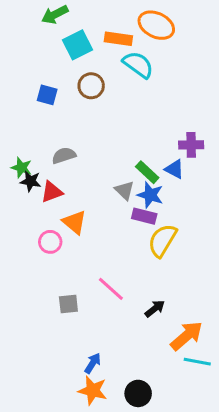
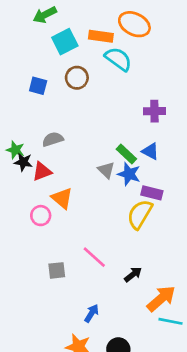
purple cross: (191, 145) -> (154, 111), moved
purple rectangle: (144, 216) -> (152, 193), moved
blue arrow: (93, 363) -> (92, 313), moved

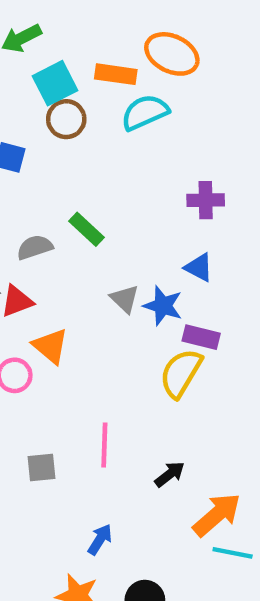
cyan semicircle: (118, 59) -> (145, 112), turned -60
brown circle: (77, 78) -> (66, 119), moved
green rectangle: (126, 154) -> (86, 229), moved
pink line: (94, 257) -> (104, 445), turned 50

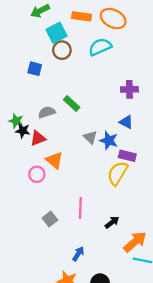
orange rectangle: (116, 74) -> (82, 16), moved
gray square: (42, 467) -> (50, 219), turned -32

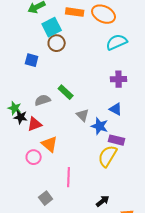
cyan semicircle: (100, 47) -> (117, 42), moved
gray triangle: (90, 137) -> (83, 115), moved
pink line: (80, 208) -> (69, 177), moved

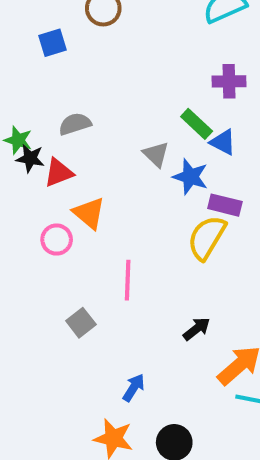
blue square: (32, 60) -> (53, 43), turned -32
green rectangle: (66, 92) -> (197, 124), moved

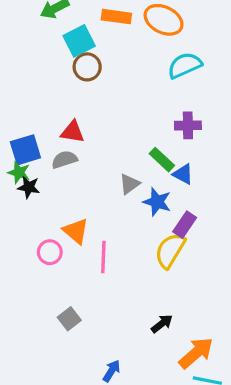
blue square: (53, 43) -> (25, 150), moved, size x1.4
gray triangle: (156, 154) -> (129, 184), turned 40
red triangle: (59, 173) -> (73, 132), moved, turned 30
purple rectangle: (225, 205) -> (185, 225), turned -70
pink line: (128, 280) -> (103, 257), moved

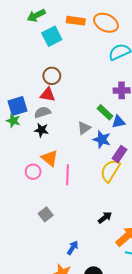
brown circle: (87, 67) -> (52, 76), moved
blue triangle: (183, 174) -> (118, 122), turned -40
black star: (29, 187) -> (41, 130), moved

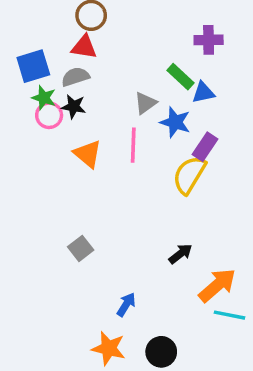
green star: (13, 121) -> (44, 98), moved
pink circle: (33, 172) -> (49, 115), moved
pink line: (67, 175) -> (133, 145), moved

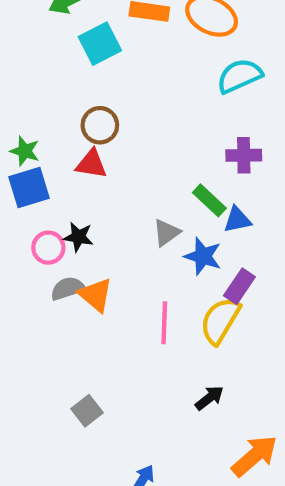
gray semicircle: (75, 77) -> (68, 288), moved
green star: (44, 98) -> (25, 151), moved
pink line: (133, 145) -> (164, 323), moved
black arrow: (180, 254) -> (209, 398), moved

